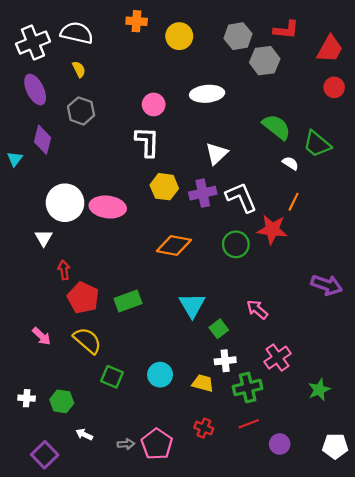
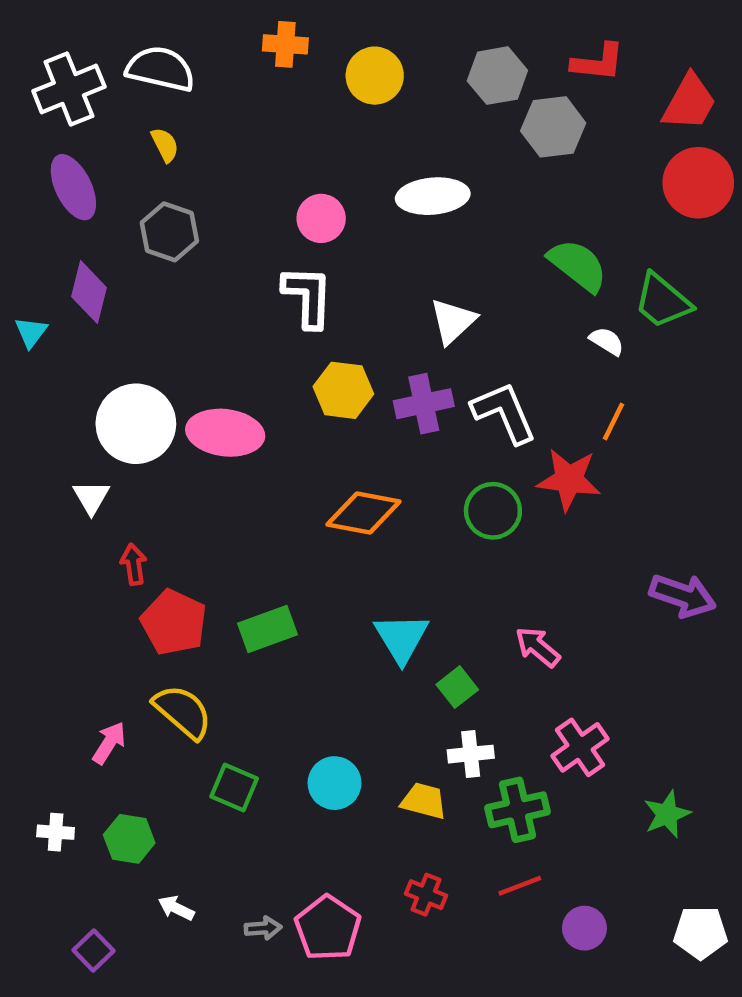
red circle: (334, 87) -> (698, 183), size x1.6
pink arrow: (42, 336) -> (109, 743), moved, turned -102
purple square: (45, 455) -> (93, 950), size x0.7

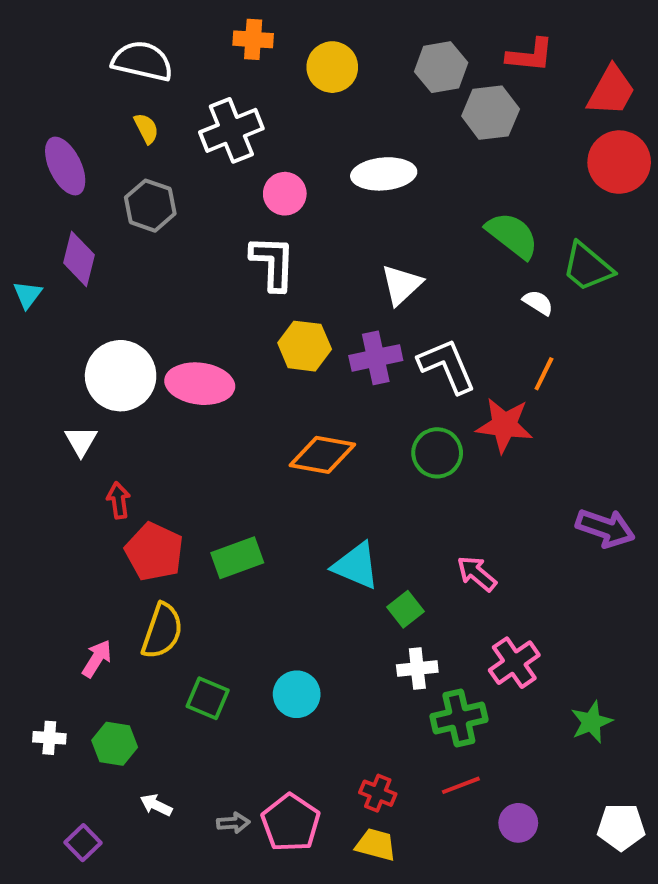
white cross: (69, 89) -> (231, 130), moved
cyan triangle: (401, 638) -> (356, 566), turned -36
yellow semicircle: (183, 712) -> (162, 631), turned 68
yellow trapezoid: (424, 801) -> (376, 845), moved

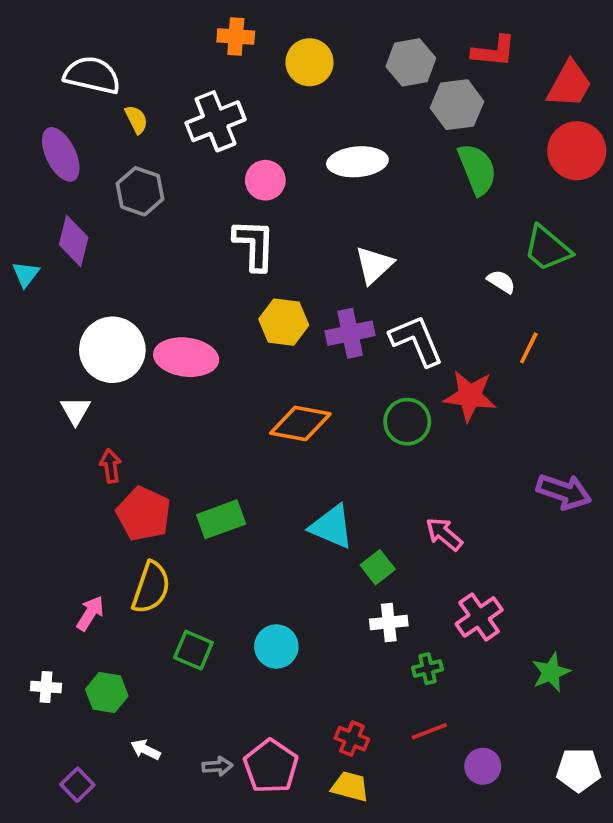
white semicircle: (142, 61) -> (92, 75), moved
green semicircle: (512, 235) -> (477, 169), moved, turned 30
orange line: (544, 374) -> (529, 348), moved
green cross: (459, 718) -> (427, 669), size x0.6

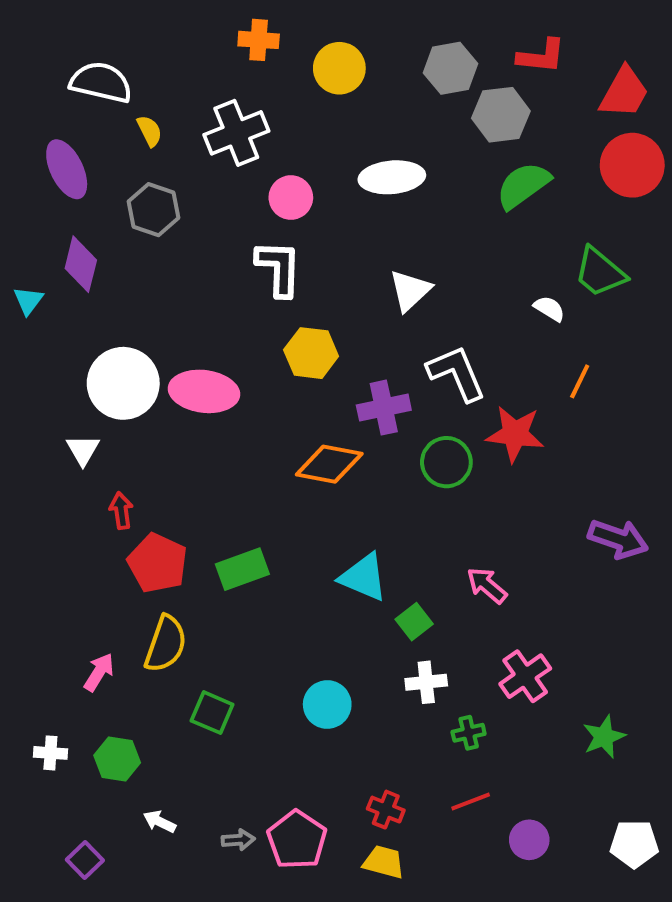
green semicircle: (477, 169) -> (523, 185), turned -104
purple cross: (350, 333) -> (384, 408), moved
cyan circle: (276, 646) -> (327, 704), moved

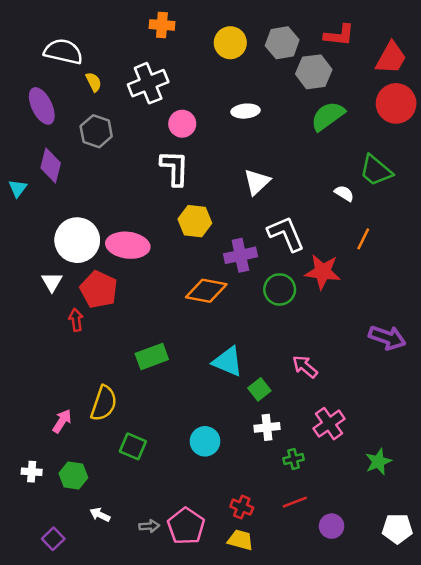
yellow circle: (339, 68) -> (230, 43), moved
white ellipse: (392, 177) -> (245, 111), size x0.7
red pentagon: (158, 563) -> (99, 289), moved

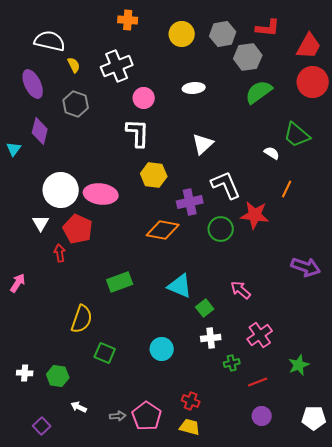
pink arrow: (62, 421) -> (18, 283), moved
red line: (295, 502) -> (258, 382), moved

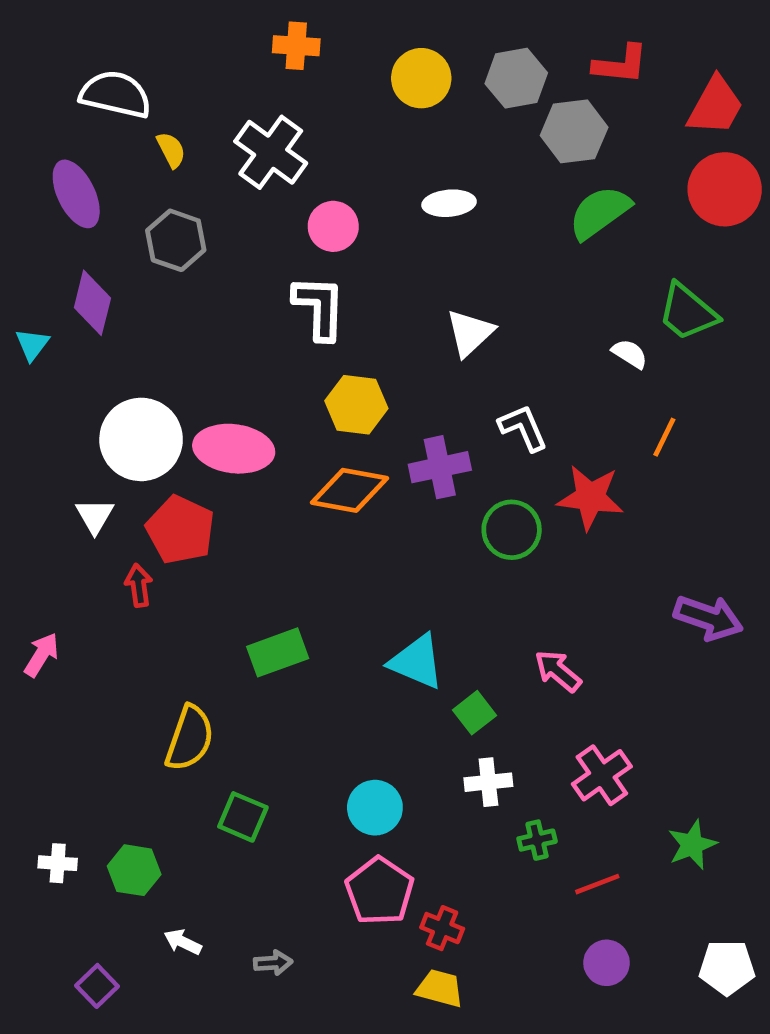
white cross: (117, 66) -> (271, 152), turned -32
white L-shape: (226, 185) -> (523, 428), size x0.7
orange diamond: (163, 230) -> (349, 490), moved
pink pentagon: (147, 416) -> (380, 891), moved

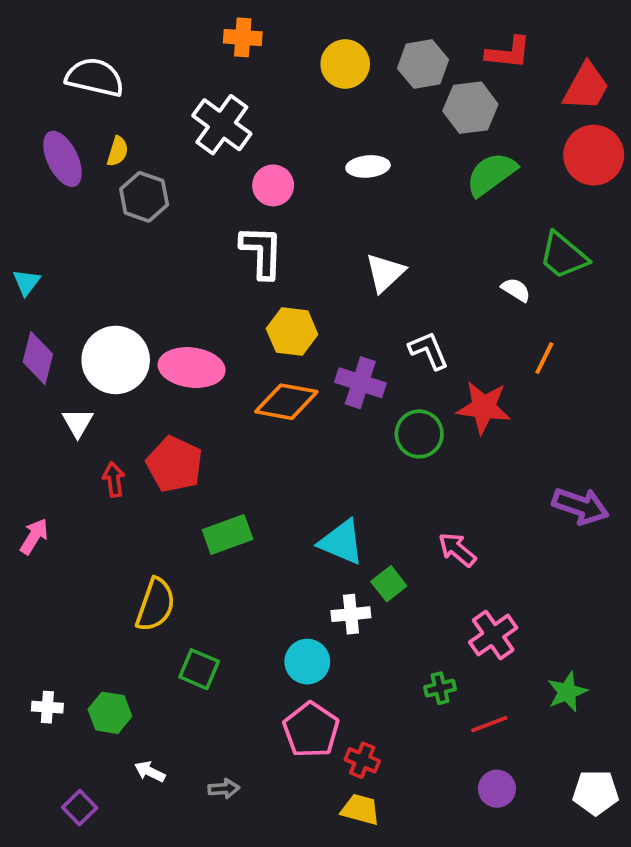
yellow semicircle: (171, 150) -> (118, 151), moved, turned 44
purple diamond: (92, 303) -> (38, 358), moved
purple cross: (440, 467) -> (360, 383), turned 30
red pentagon: (180, 530) -> (174, 464), moved
white cross: (488, 782) -> (351, 614), moved

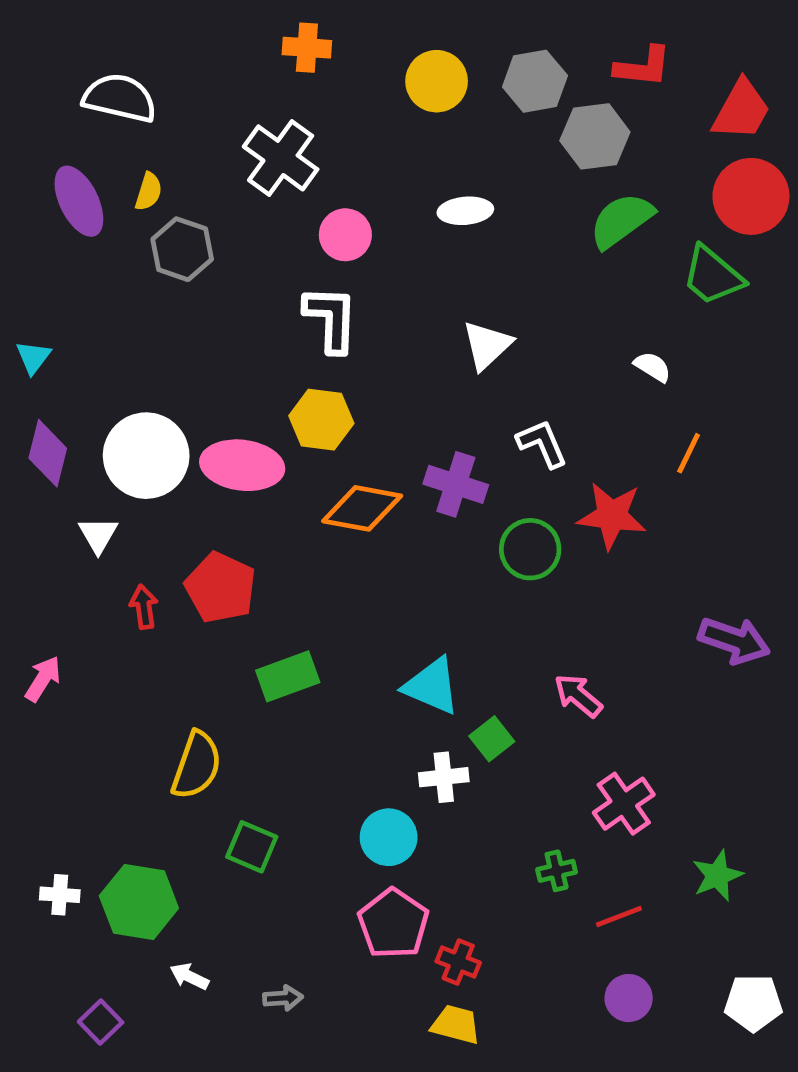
green trapezoid: (563, 256) -> (713, 276), moved
yellow hexagon: (292, 331) -> (321, 420), moved
green hexagon: (110, 713) -> (139, 902), size x1.4

